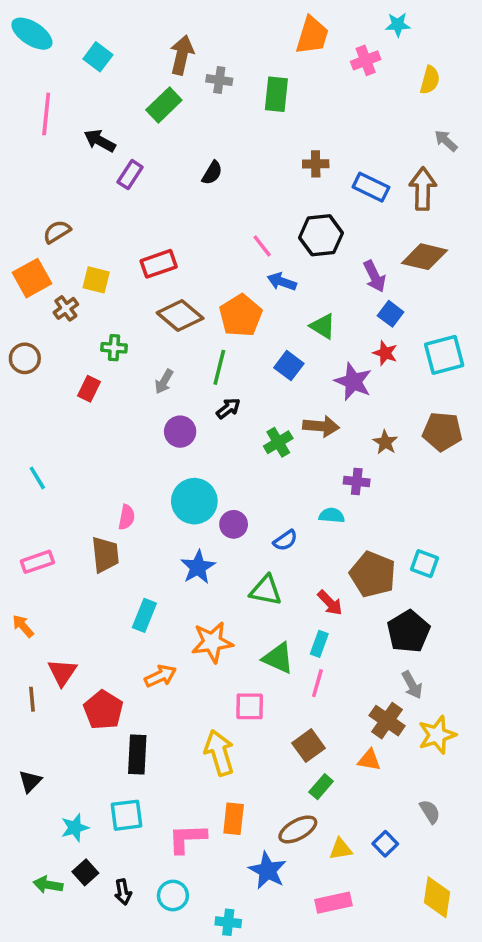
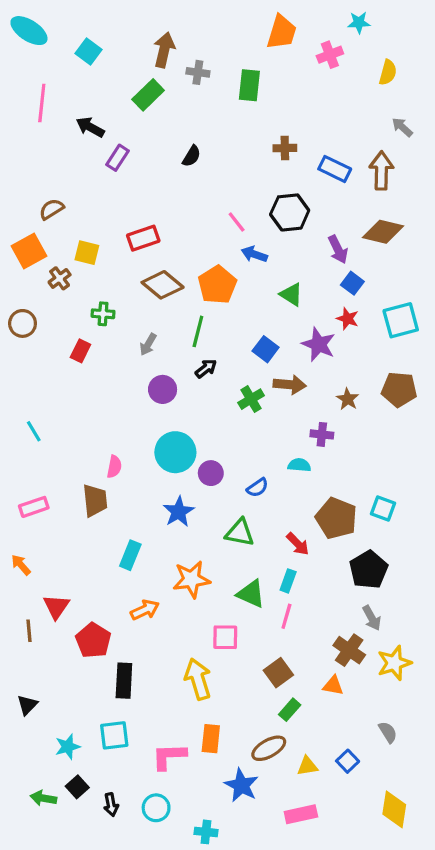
blue square: (289, 366) -> (266, 349), moved

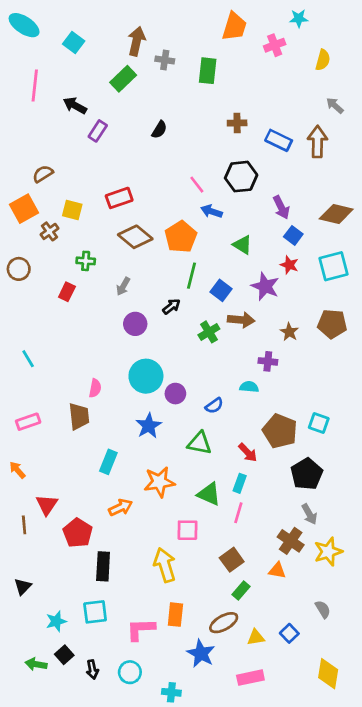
brown diamond: (383, 232) -> (336, 214), moved
green line: (198, 331) -> (192, 276), moved

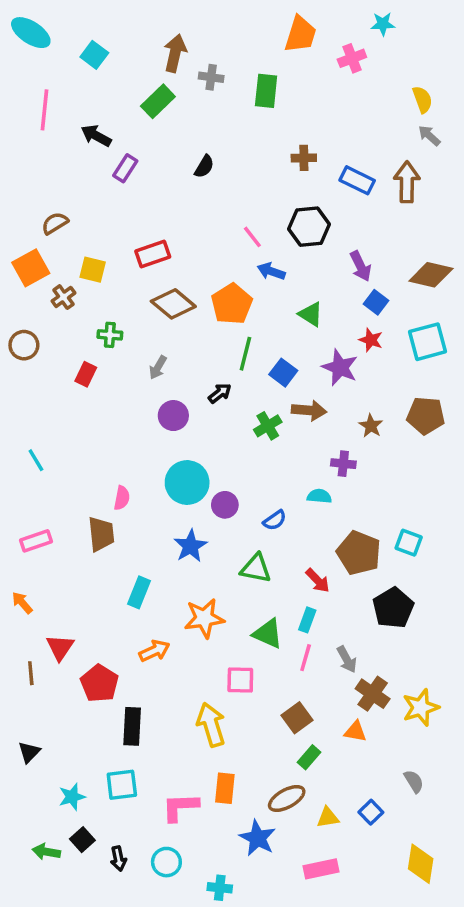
yellow semicircle: (323, 60) -> (422, 100), moved, turned -35
gray arrow: (309, 514) -> (347, 659), moved

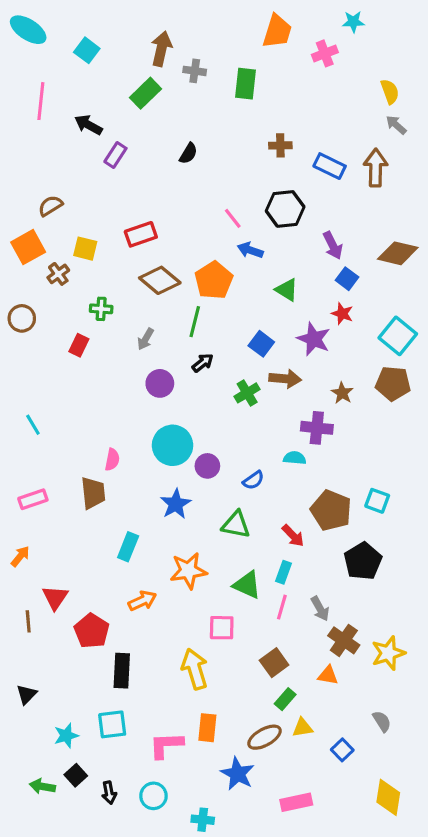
cyan square: (427, 342) -> (398, 336), moved, turned -36
green line: (245, 354) -> (195, 322), moved
purple cross: (343, 464) -> (317, 428), size x1.4
orange arrow: (22, 603) -> (20, 556), turned 80
yellow triangle: (328, 817) -> (303, 728), moved

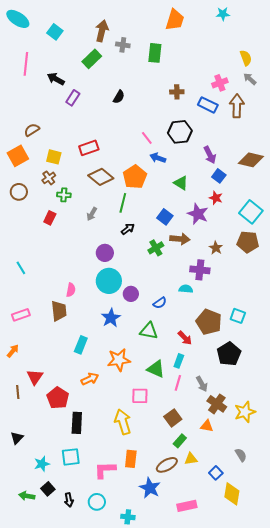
pink cross: (325, 53) -> (220, 83), moved
brown cross: (58, 274) -> (49, 178), moved
brown circle: (22, 318) -> (19, 192), moved
purple circle: (160, 383) -> (105, 253), moved
yellow diamond: (388, 797) -> (232, 494), moved

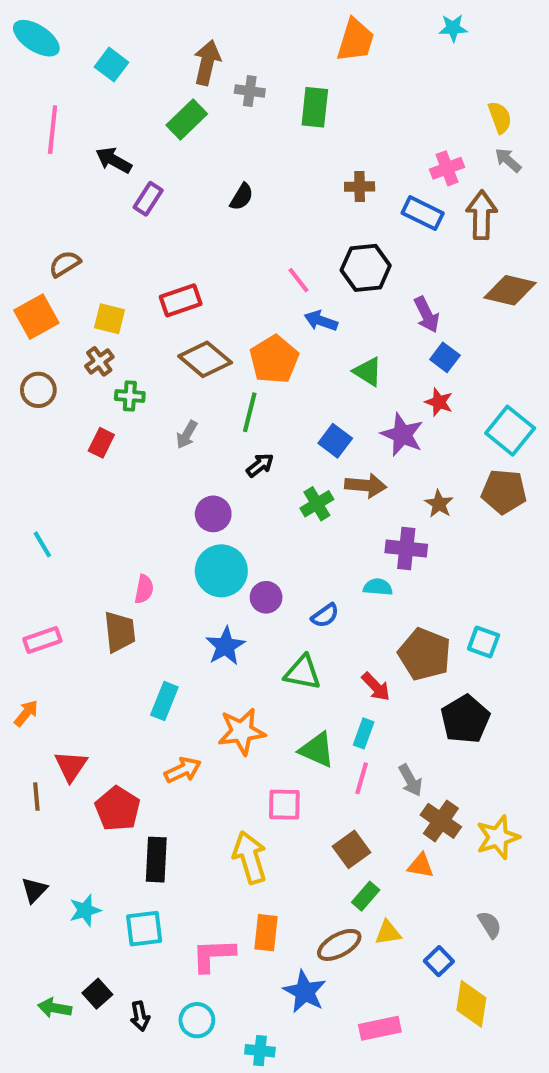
brown diamond: (251, 160) -> (510, 290), moved
cyan star: (42, 464) -> (85, 910), moved

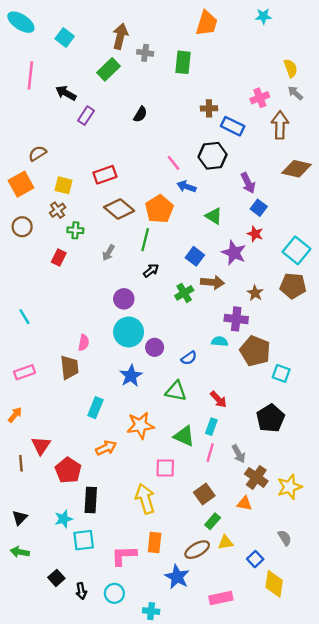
blue rectangle: (423, 213) -> (233, 126), moved
brown pentagon: (425, 654) -> (255, 351), moved
cyan star: (85, 910) -> (64, 519), moved
green arrow: (55, 1008) -> (20, 552), moved

